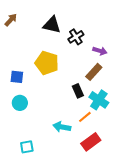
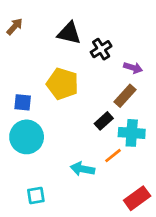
black rectangle: (78, 91) -> (104, 121), turned 72
cyan cross: (99, 100) -> (132, 133), turned -30
cyan circle: (20, 103) -> (27, 137), size x1.6
red rectangle: (91, 142) -> (137, 198), moved

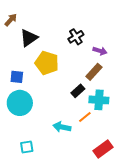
black triangle: (69, 33) -> (29, 38), moved, turned -48

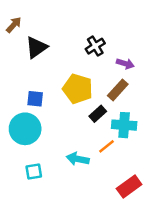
yellow pentagon: (47, 63) -> (78, 89), moved
blue square: (17, 77) -> (35, 99), moved
cyan square: (27, 147) -> (34, 171), moved

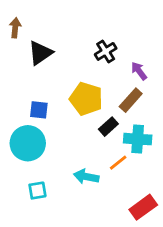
brown arrow: (14, 25) -> (15, 28), turned -36
purple arrow: (125, 64) -> (139, 71), turned -144

